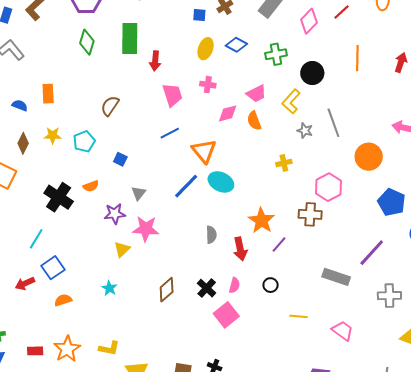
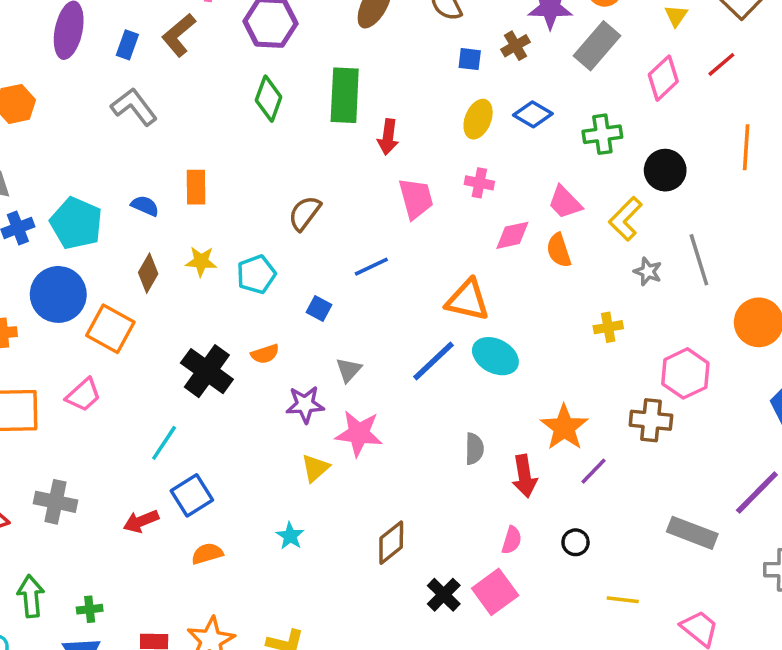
pink trapezoid: (256, 94) -> (565, 202), turned 70
blue line: (170, 133) -> (371, 267), moved
orange triangle: (204, 151) -> (468, 300), turned -40
black cross: (207, 288) -> (444, 595), moved

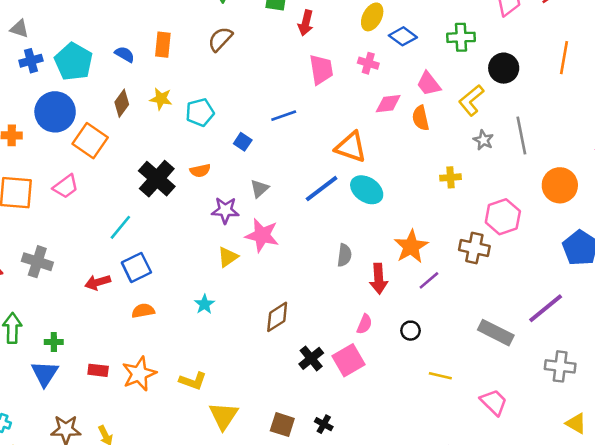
blue diamond: (533, 114) -> (403, 36), moved
brown semicircle: (305, 213) -> (220, 39), moved

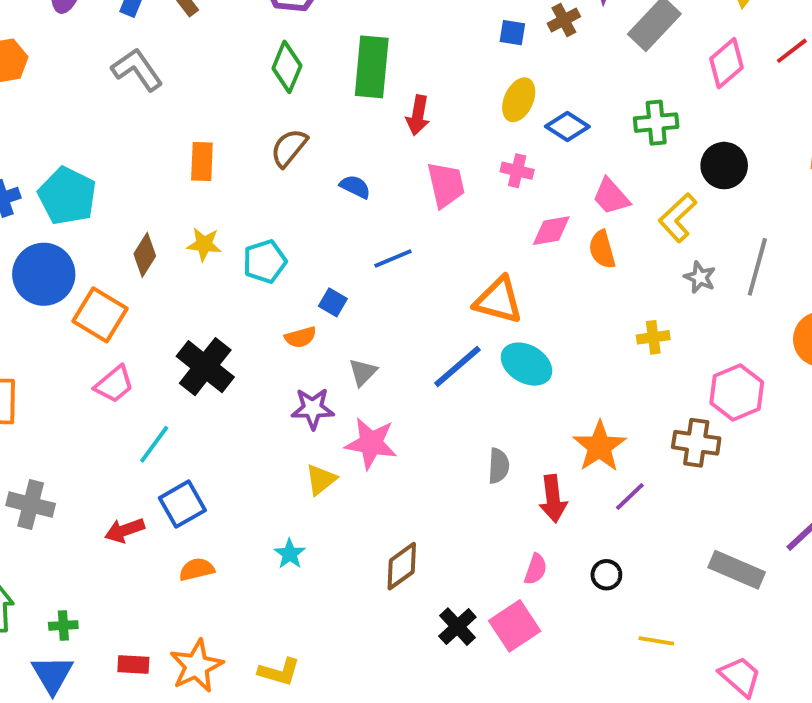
blue semicircle: (125, 54) -> (355, 187), moved
gray line: (521, 136) -> (757, 267), turned 30
orange semicircle: (200, 171) -> (300, 337), moved
pink trapezoid: (66, 186) -> (114, 384), moved

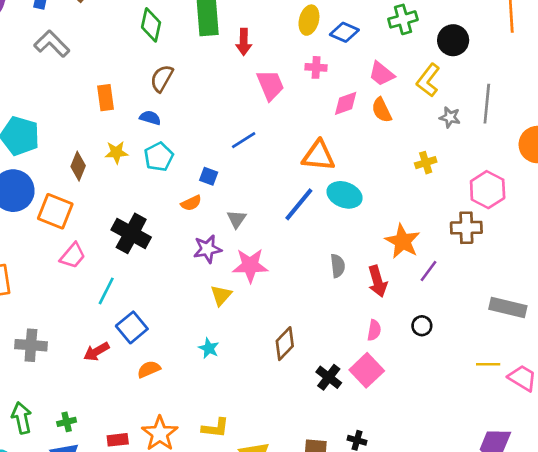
blue semicircle: (355, 187) -> (150, 118), moved
yellow line: (656, 641) -> (488, 364), moved

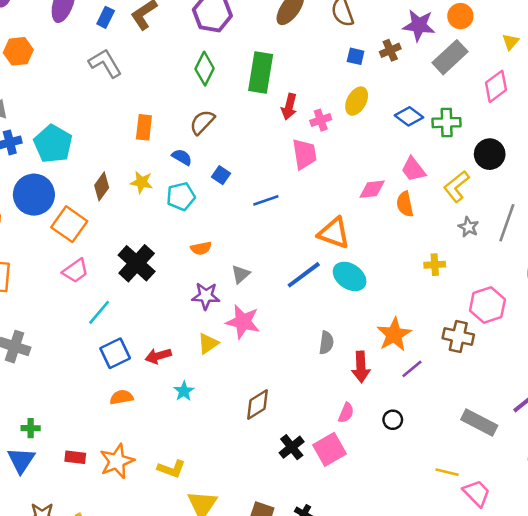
blue diamond: (344, 32) -> (409, 116), moved
pink cross: (316, 67) -> (321, 120), moved, turned -36
blue square: (209, 176) -> (221, 175), moved
red arrow: (96, 352) -> (158, 356), moved

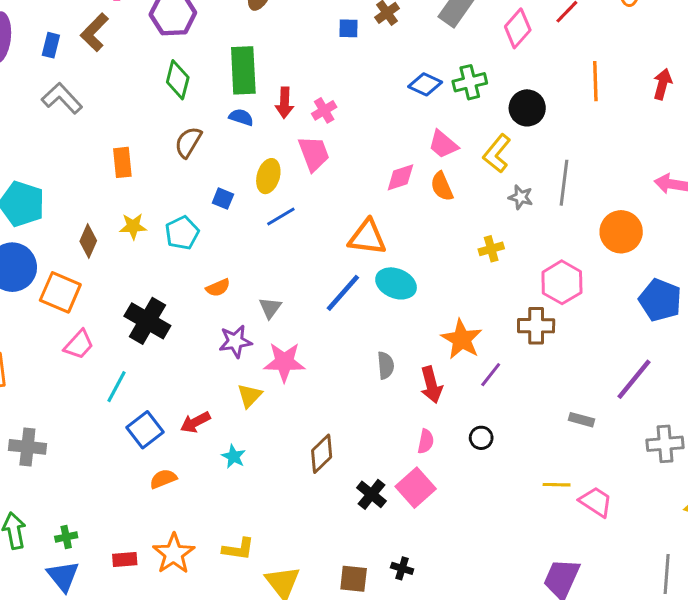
yellow ellipse: (357, 101) -> (268, 176), moved
blue semicircle: (182, 157) -> (241, 117), moved
gray rectangle: (479, 422) -> (581, 420), size x0.6

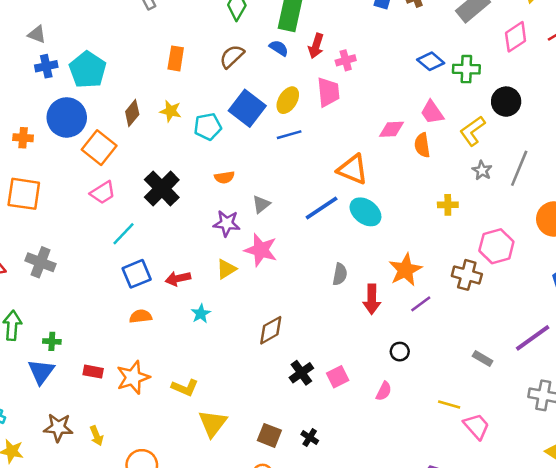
blue square: (223, 199) -> (247, 108), size x2.0
pink semicircle: (426, 441) -> (384, 391), moved
pink square: (416, 488) -> (338, 377), size x0.7

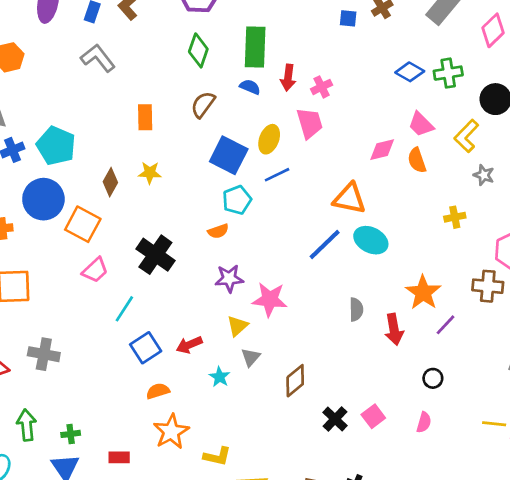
cyan pentagon: (208, 127) -> (237, 200), moved
gray triangle: (261, 204) -> (251, 357), moved
orange star: (133, 377) -> (171, 432), moved

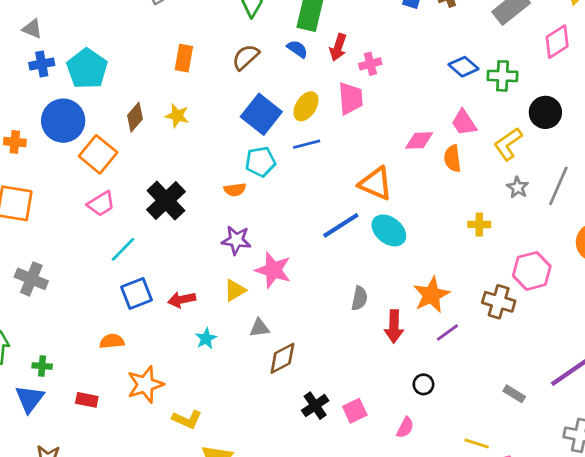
gray triangle: (251, 357) -> (259, 328), moved, turned 30
orange semicircle: (158, 391) -> (112, 341), moved

